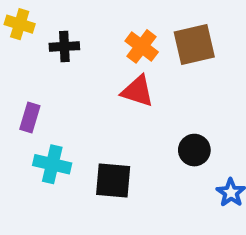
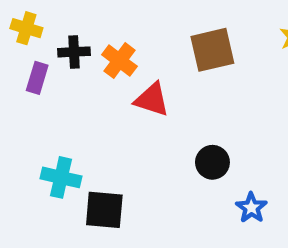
orange cross: (142, 46) -> (119, 61), moved
purple rectangle: (30, 118) -> (37, 78), moved
black square: (113, 180) -> (104, 210), moved

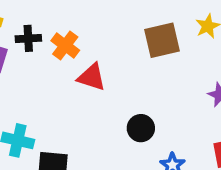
brown square: (212, 50) -> (162, 40), moved

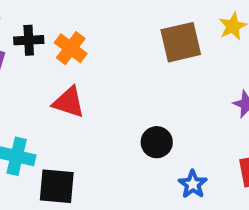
red triangle: (92, 77) -> (69, 102), moved

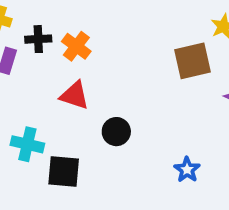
brown square: (181, 42) -> (192, 61), moved
black circle: (157, 142) -> (116, 132), moved

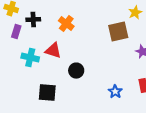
orange cross: (76, 46) -> (66, 24), moved
cyan cross: (27, 144) -> (30, 58), moved

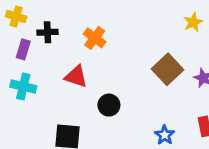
brown square: (118, 32) -> (167, 69), moved, turned -30
cyan cross: (30, 58) -> (23, 86), moved

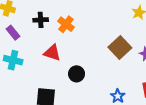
black cross: (48, 32) -> (41, 20), moved
purple rectangle: (23, 49) -> (13, 33), turned -56

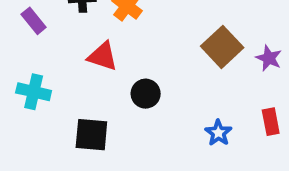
cyan cross: (13, 60) -> (34, 92), moved

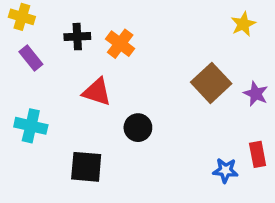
blue star: (218, 133) -> (225, 170), moved, turned -30

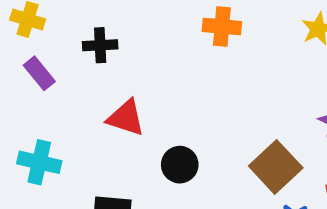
orange cross: (120, 44) -> (222, 26), moved, turned -32
brown square: (211, 83) -> (276, 167), moved

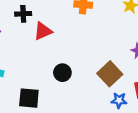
red triangle: (126, 118) -> (43, 31), moved, turned -42

